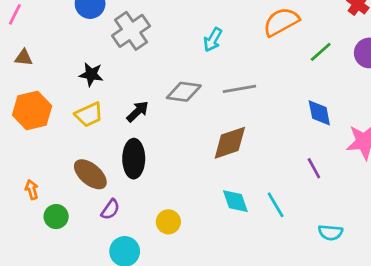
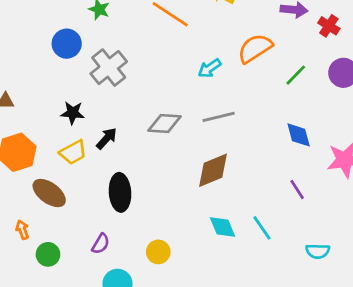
cyan arrow: (213, 40) -> (210, 68), moved, turned 30
black arrow: (138, 112) -> (107, 138), moved
brown ellipse: (90, 174) -> (49, 193), moved

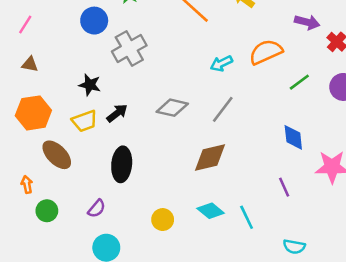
gray line: (219, 117) -> (223, 109), turned -48
cyan diamond: (222, 227) -> (211, 211), turned -36
yellow circle: (158, 252) -> (163, 220), moved

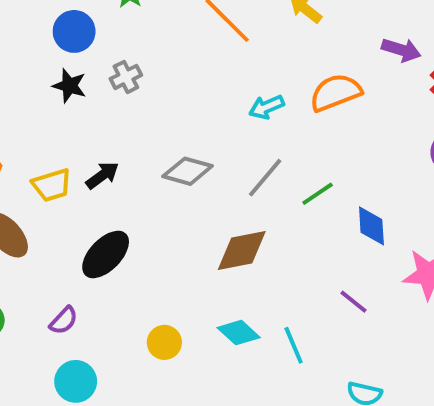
gray cross: (129, 48) -> (126, 77), size x0.6
green line: (299, 82) -> (318, 194), moved
black star: (90, 85) -> (69, 86), moved
black ellipse: (122, 164) -> (106, 254), turned 36
purple line: (284, 187) -> (354, 302), turned -30

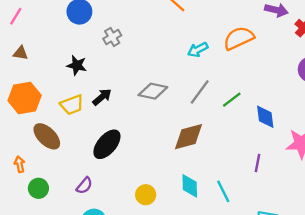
black star: (69, 86) -> (77, 65), moved
purple line: (354, 302) -> (258, 163), turned 66
cyan diamond: (239, 333) -> (190, 186), turned 50

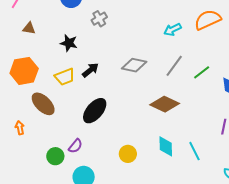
brown triangle: (21, 53) -> (29, 28), moved
brown diamond: (188, 137) -> (165, 104), turned 40
green circle: (38, 188) -> (55, 156), moved

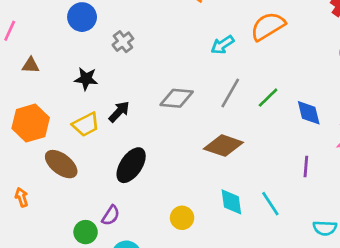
orange arrow: (20, 128) -> (22, 197), moved

